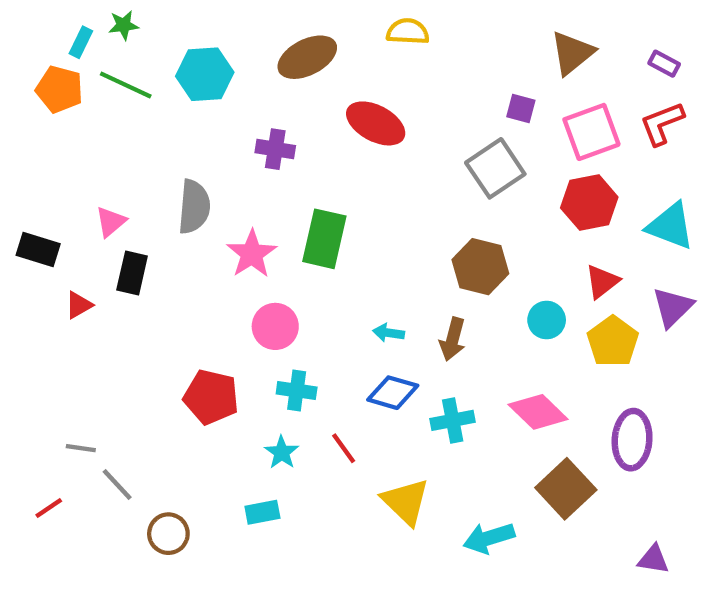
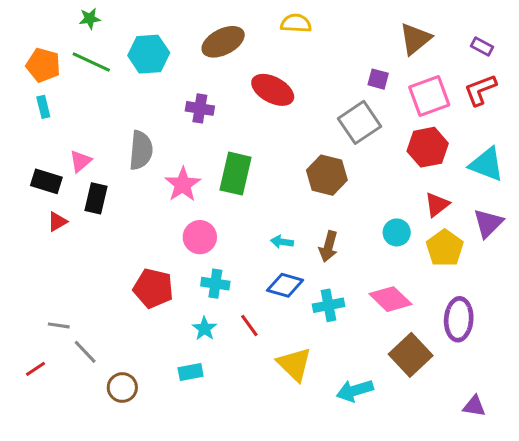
cyan rectangle: (81, 42) -> (43, 107), moved, turned -40
black rectangle: (38, 249) -> (46, 181), moved
brown hexagon: (480, 267) -> (327, 175), moved

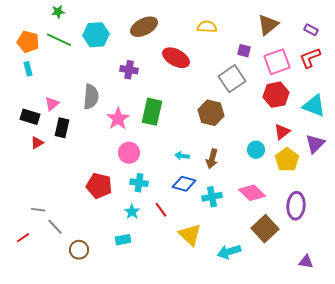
yellow semicircle: (296, 23) -> (207, 27), moved

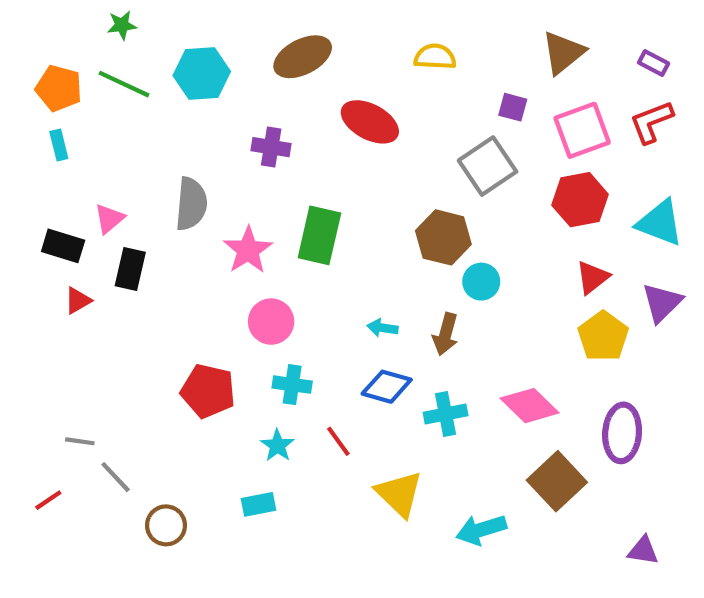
cyan circle: (256, 150) -> (481, 282), moved

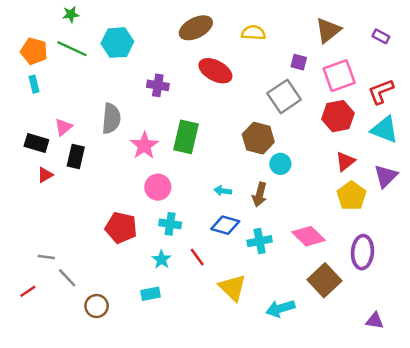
brown ellipse: (303, 57) -> (196, 28), moved
red L-shape: (651, 122) -> (381, 92), moved

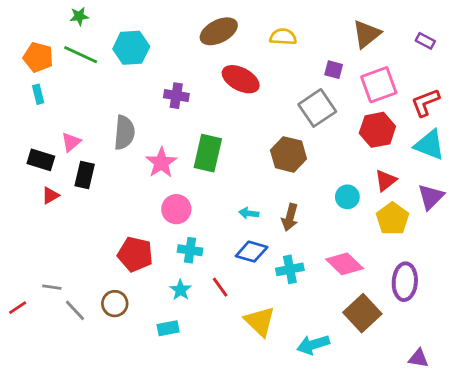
cyan circle: (280, 164) -> (347, 197), moved
red line: (28, 291) -> (18, 308), moved
brown circle: (97, 306) -> (115, 304), moved

